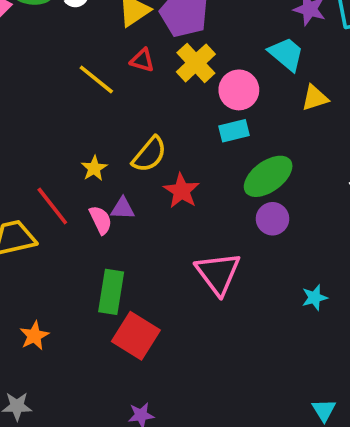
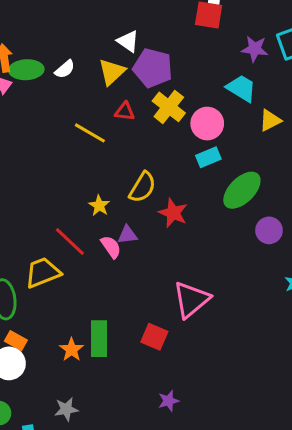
purple circle: (273, 219) -> (269, 230), moved
pink triangle: (218, 273) -> (191, 299), moved, turned 36
green rectangle: (111, 292) -> (99, 339), moved
red square: (136, 336) -> (154, 337), size x0.7

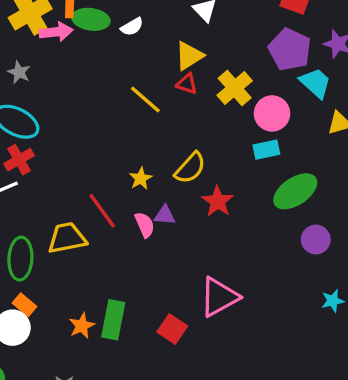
purple pentagon: (153, 68) -> (290, 50), moved
yellow triangle: (112, 72) -> (189, 56), moved

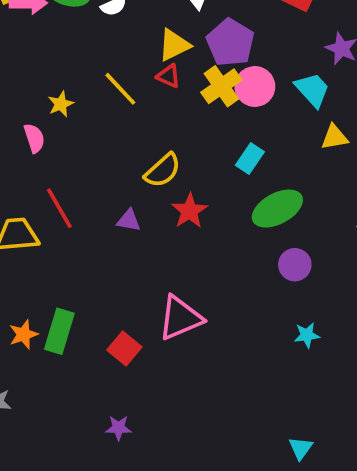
purple pentagon: (290, 50) -> (230, 43), moved
pink circle: (272, 113) -> (255, 87), moved
cyan rectangle: (266, 150) -> (250, 159), turned -50
yellow star: (141, 178) -> (61, 104), moved
pink semicircle: (145, 225) -> (34, 138), moved

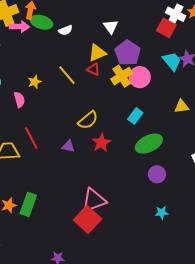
cyan trapezoid: (312, 90) -> (172, 61), moved
red square: (124, 348) -> (88, 219), moved, size x1.5

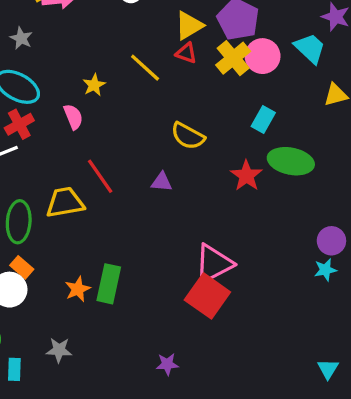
cyan trapezoid: (172, 61) -> (310, 48), moved
yellow semicircle: (88, 120) -> (188, 136), turned 75
red star: (101, 143) -> (246, 176), moved
green ellipse: (149, 144) -> (291, 161), turned 44
purple circle: (157, 174) -> (331, 241), moved

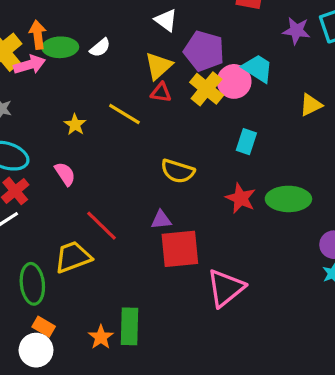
cyan trapezoid: (310, 48) -> (258, 68), moved
yellow star: (94, 85) -> (75, 125), moved
green ellipse: (291, 161) -> (288, 199), moved
red square: (207, 296) -> (180, 249), moved, turned -30

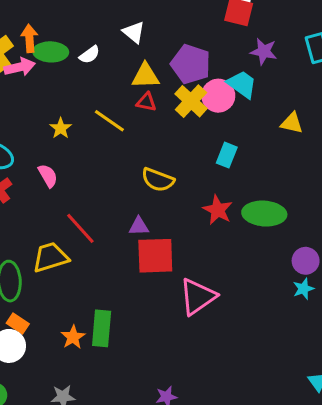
white triangle: (166, 20) -> (134, 32), moved
purple star: (296, 31) -> (264, 51), moved
yellow triangle: (159, 66) -> (145, 76), turned 36
yellow triangle: (311, 105) -> (292, 123), turned 35

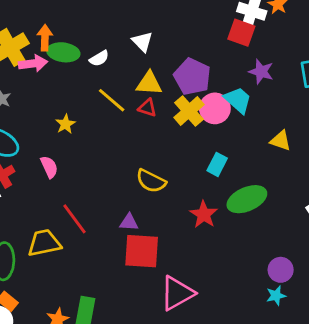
yellow line: (109, 121) -> (112, 100), moved
green ellipse: (264, 214) -> (247, 199), moved, turned -33

